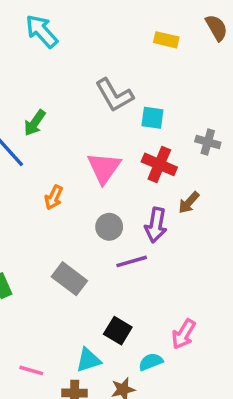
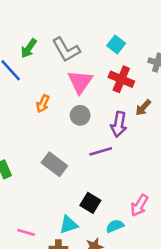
gray L-shape: (114, 95) -> (66, 50), moved
cyan square: (152, 118) -> (116, 45), turned 30
gray circle: (109, 227) -> (80, 115), moved

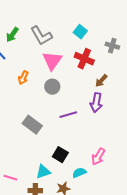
purple arrow: (119, 124) -> (96, 103), moved

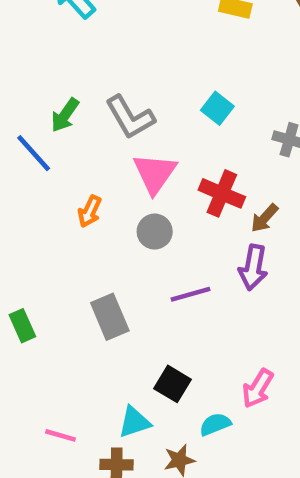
red cross: (84, 59) -> (222, 193), moved
gray rectangle: (32, 125) -> (110, 317), turned 30

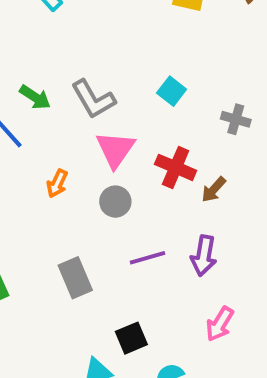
green arrow: (65, 115) -> (35, 97), turned -92
purple arrow: (253, 267) -> (204, 256), moved
black square: (173, 384) -> (131, 338), turned 36
pink arrow: (258, 388) -> (220, 324), moved

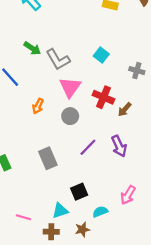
green arrow: (35, 97) -> (32, 48), moved
purple arrow: (204, 256) -> (119, 146), turned -35
purple line: (147, 258) -> (88, 147), turned -30
pink arrow: (220, 324) -> (128, 195), moved

